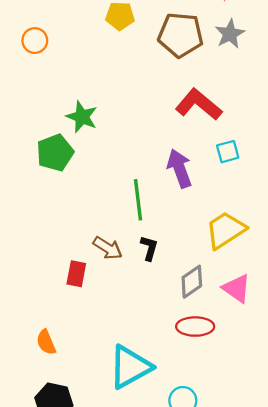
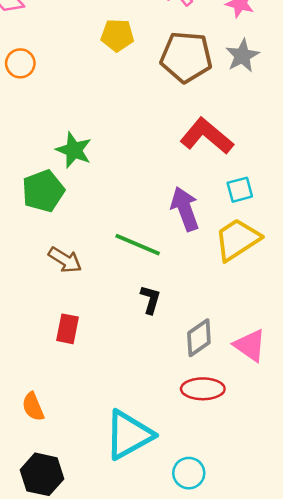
green line: (138, 200) -> (138, 245), turned -60
yellow trapezoid: (225, 230) -> (237, 239), moved
brown arrow: (108, 248) -> (65, 260), moved

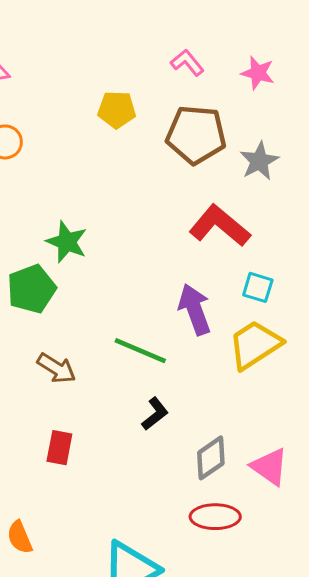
gray star: (242, 56) -> (259, 161), moved
cyan square: (240, 190) -> (258, 287), turned 32
black L-shape: (150, 299) -> (155, 414), turned 36

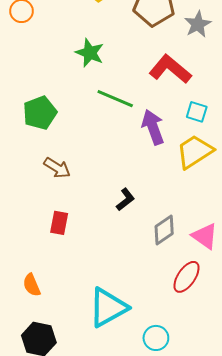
green star: (67, 242) -> (90, 53), moved
green line: (140, 351) -> (115, 99), moved
red ellipse: (215, 517) -> (187, 277), moved, turned -56

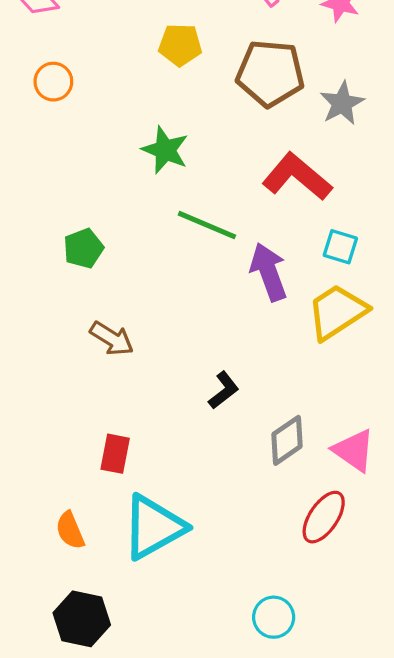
green pentagon: (40, 113) -> (83, 248), size x0.7
red rectangle: (59, 223) -> (115, 454), moved
cyan triangle: (108, 307) -> (154, 527), moved

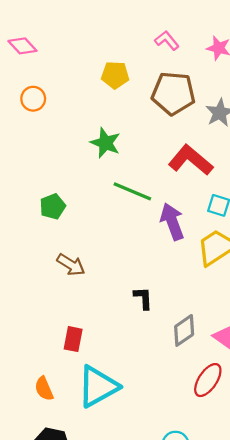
black L-shape: (224, 390) -> (143, 298), turned -55

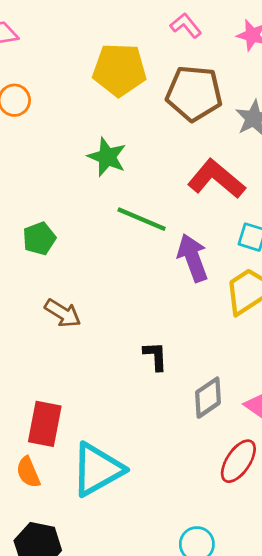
yellow pentagon: (115, 75) -> (119, 70), size x1.5
red rectangle: (73, 339) -> (45, 424), moved, size x1.4

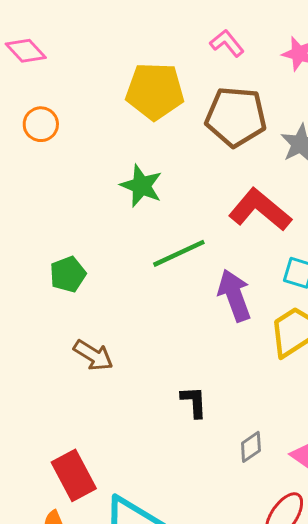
green line: (142, 219) -> (179, 253), turned -48
gray diamond: (208, 398) -> (251, 447), size x0.7
red rectangle: (45, 424) -> (74, 475), turned -39

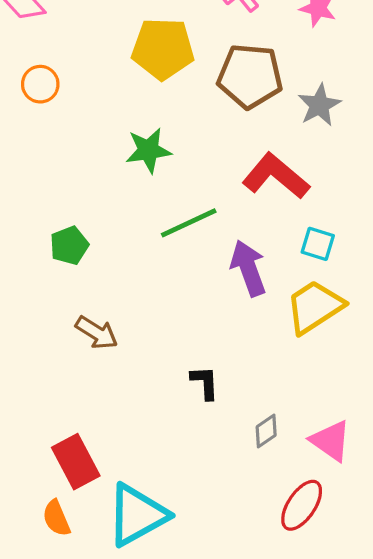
green star: (141, 186) -> (148, 150), turned -30

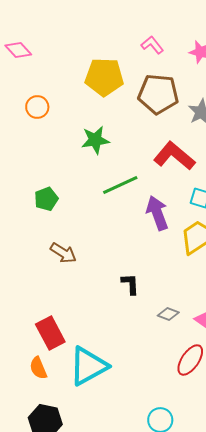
orange circle: (40, 84) -> (37, 107), moved
gray diamond: (266, 431) -> (168, 314), turned 55

